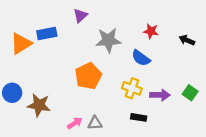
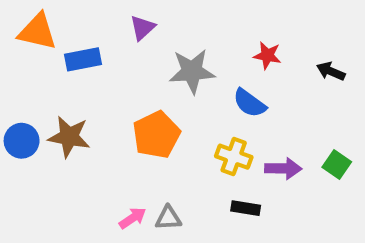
orange triangle: (21, 44) -> (37, 32), moved, turned 45
blue circle: (12, 93) -> (22, 141), moved
brown star: (39, 105) -> (69, 137), moved

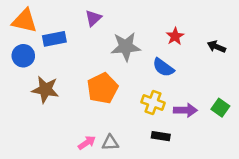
red star: (267, 55) -> (175, 36), turned 30
blue circle: (22, 141) -> (23, 56), moved

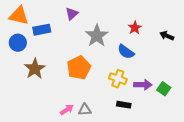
gray star: (126, 47) -> (97, 36), turned -30
brown star: (45, 89) -> (35, 69), turned 30
green square: (220, 108) -> (164, 89), moved

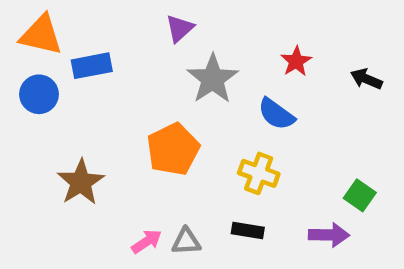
purple triangle: (72, 14) -> (180, 28), moved
brown star: (35, 69) -> (81, 182), moved
purple arrow: (143, 85) -> (329, 235), moved
black rectangle: (124, 105) -> (248, 230), moved

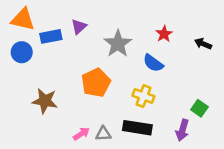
purple triangle: (180, 28) -> (79, 27), moved
brown star: (81, 182) -> (45, 101), turned -30
black rectangle: (248, 230) -> (137, 128), size x1.6
purple arrow: (329, 235) -> (182, 130), turned 105

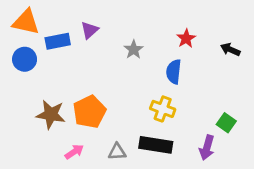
gray star: (118, 44) -> (134, 50), size x0.6
blue semicircle: (153, 63) -> (174, 72), turned 60
orange pentagon: (96, 83) -> (89, 112), moved
pink arrow: (81, 134) -> (74, 152), moved

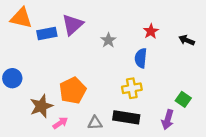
purple triangle: (89, 30) -> (73, 25), size x1.5
blue circle: (25, 59) -> (12, 78), moved
yellow cross: (163, 109) -> (132, 88), turned -30
brown star: (51, 114) -> (41, 106), moved, turned -30

